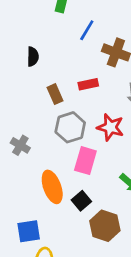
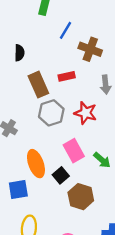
brown rectangle: (55, 94) -> (38, 85), size x1.5
pink rectangle: (85, 161) -> (74, 151), moved, turned -45
blue square: (29, 231) -> (18, 190), moved

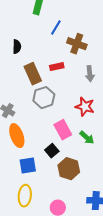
red star: (85, 113) -> (85, 107), moved
orange ellipse: (36, 164) -> (17, 136), moved
blue square: (18, 190) -> (28, 166), moved

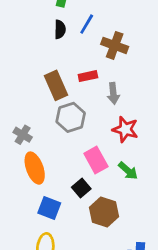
black semicircle: (17, 47) -> (60, 29), moved
gray arrow: (90, 74) -> (113, 93), moved
blue square: (28, 166) -> (49, 208), turned 30

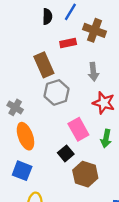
red rectangle: (88, 76) -> (68, 43), moved
green arrow: (128, 171) -> (106, 138), turned 60
blue square: (49, 208) -> (22, 171), moved

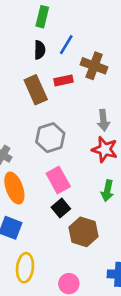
brown rectangle: (44, 65) -> (36, 90), moved
gray arrow: (93, 72) -> (103, 120), moved
pink rectangle: (78, 129) -> (58, 180), moved

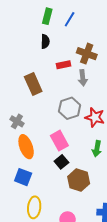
blue line: (66, 45) -> (70, 19), moved
brown rectangle: (36, 90) -> (33, 84), moved
gray arrow: (103, 120) -> (83, 78), moved
gray hexagon: (50, 138) -> (70, 108), moved

